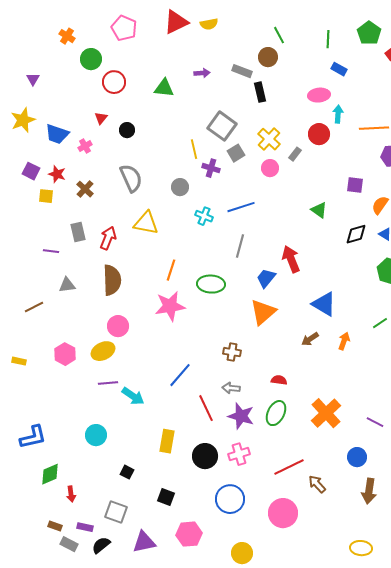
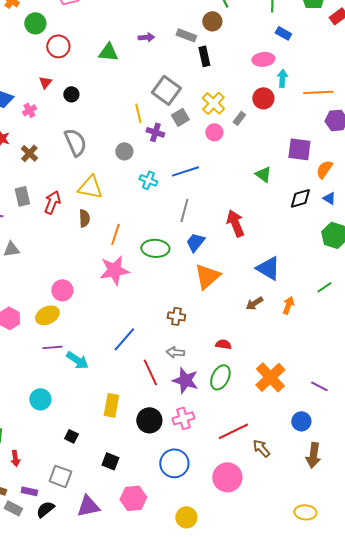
purple square: (355, 185) -> (299, 149), size x1.4
blue trapezoid: (266, 278) -> (195, 242), moved
brown semicircle: (112, 280) -> (84, 218), moved, size x0.6

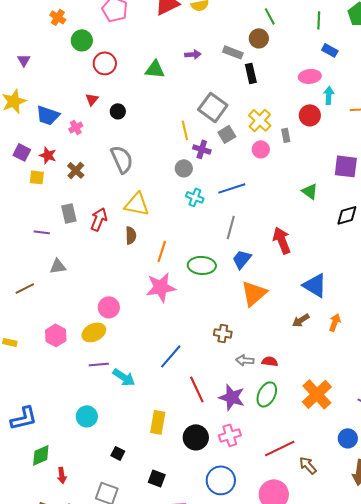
gray rectangle: (239, 118) -> (286, 135), turned -48
gray circle: (124, 151) -> (184, 168), moved
gray arrow: (175, 352) -> (245, 360), moved

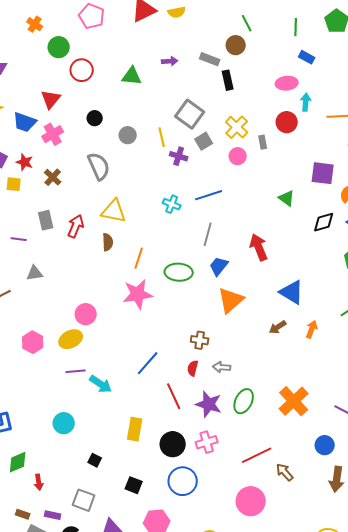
red triangle: (92, 99) -> (51, 99), moved, size x1.5
pink cross: (76, 127) -> (53, 134), size x1.5
gray circle: (184, 168) -> (128, 135), moved
red semicircle: (270, 361) -> (193, 368), moved, turned -84
blue circle: (221, 480) -> (183, 481), moved

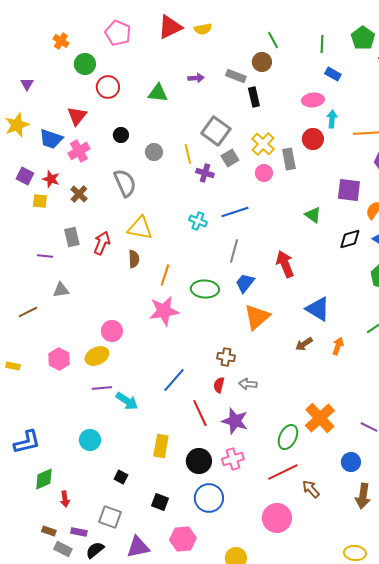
gray rectangle: (263, 142) -> (289, 159), size x1.5
green ellipse: (244, 401) -> (288, 437), moved

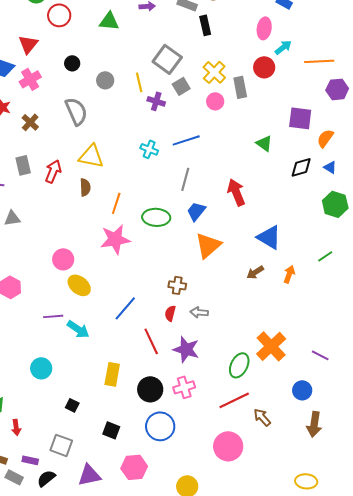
pink ellipse: (313, 100) -> (264, 28), turned -75
cyan arrow: (332, 119) -> (283, 47), turned 48
yellow ellipse: (97, 356) -> (79, 285), moved, turned 65

